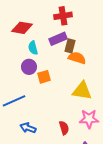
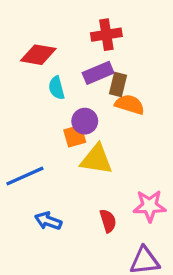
purple circle: (29, 67) -> (85, 121), moved
yellow triangle: (82, 91) -> (96, 159), moved

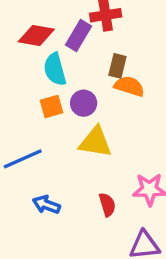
purple rectangle: (98, 73) -> (79, 35), moved, turned -36
cyan semicircle: (57, 88) -> (55, 69), size x1.4
orange square: (75, 136) -> (51, 107), moved

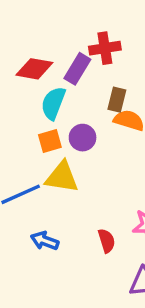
cyan semicircle: (55, 69) -> (53, 103), turned 36
yellow triangle: (95, 142) -> (62, 177), moved

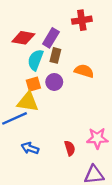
red cross: (105, 48) -> (82, 20), moved
brown rectangle: (117, 100) -> (55, 55), moved
yellow triangle: (62, 177) -> (28, 102), moved

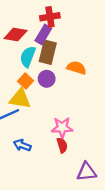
red cross: (82, 20) -> (50, 17), moved
brown rectangle: (55, 55) -> (48, 52), size x1.5
orange square: (33, 84) -> (26, 81), turned -32
pink star: (97, 138) -> (62, 128), moved

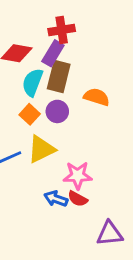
yellow triangle: (20, 99) -> (41, 149), moved, turned -35
blue arrow: (22, 145) -> (56, 199), moved
red semicircle: (62, 145) -> (78, 199), turned 136

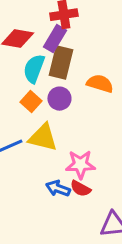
yellow triangle: (41, 149) -> (43, 137), turned 40

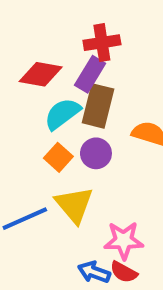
cyan semicircle: (34, 69) -> (62, 114), turned 32
yellow triangle: (43, 137) -> (74, 205), turned 36

